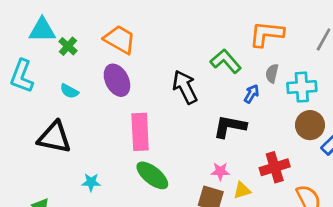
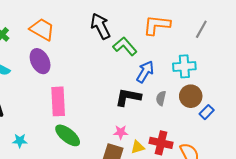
gray semicircle: (272, 73) -> (161, 98), moved
black arrow: (185, 87) -> (101, 26), moved
blue arrow: (252, 94) -> (145, 72), size x1.5
red cross: (275, 167) -> (161, 143), moved, turned 30

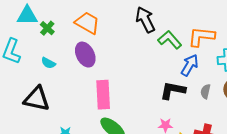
orange L-shape: (157, 25) -> (201, 37), moved

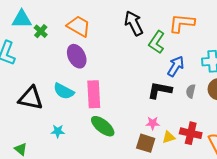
orange L-shape: (201, 37) -> (182, 23), moved
green L-shape: (170, 40) -> (157, 42), turned -105
cyan semicircle: (48, 63) -> (64, 91), moved, size x1.5

